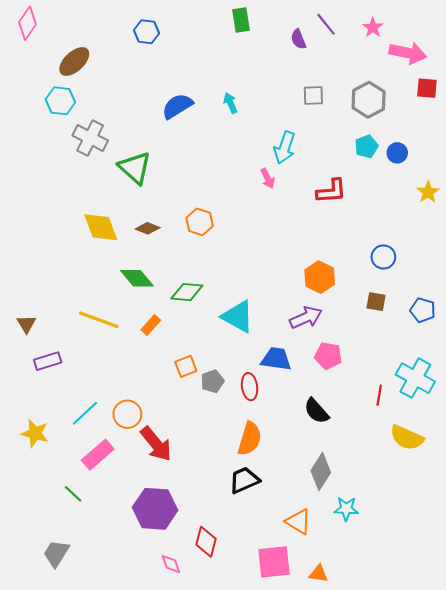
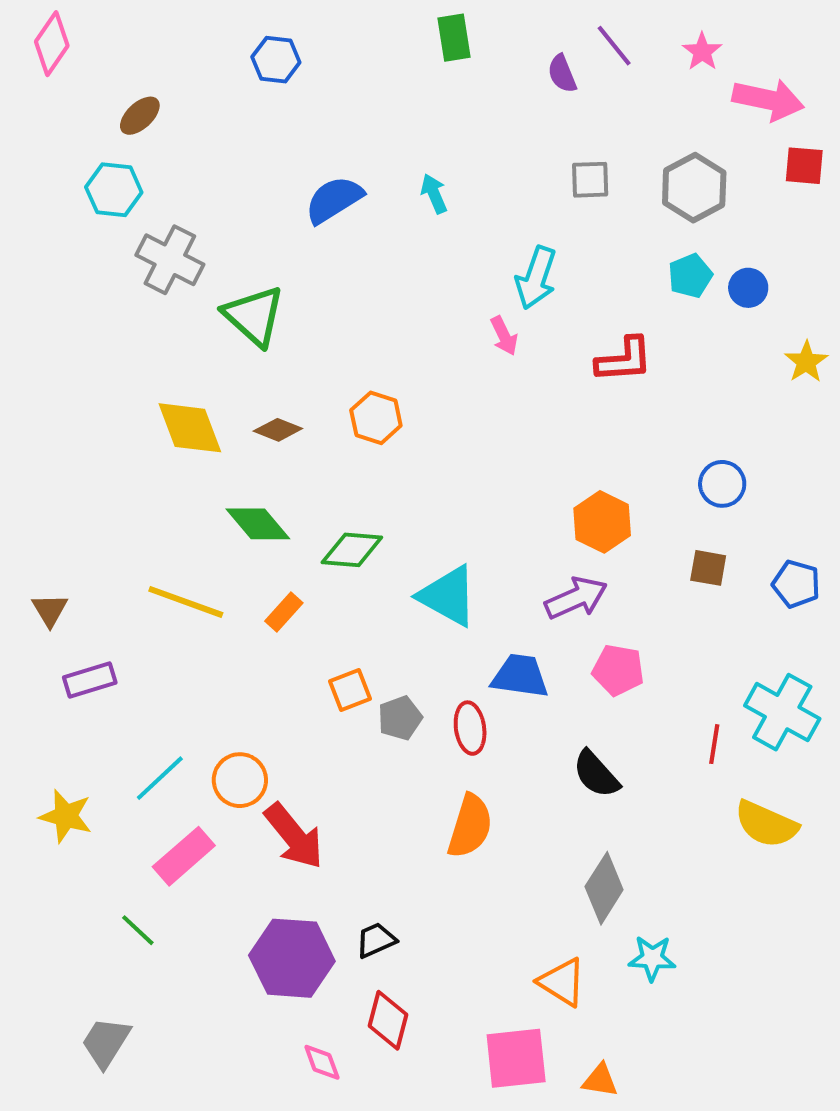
brown ellipse: (74, 62) -> (140, 116), size x0.7
black trapezoid: (244, 480) -> (376, 940), moved, size x0.7

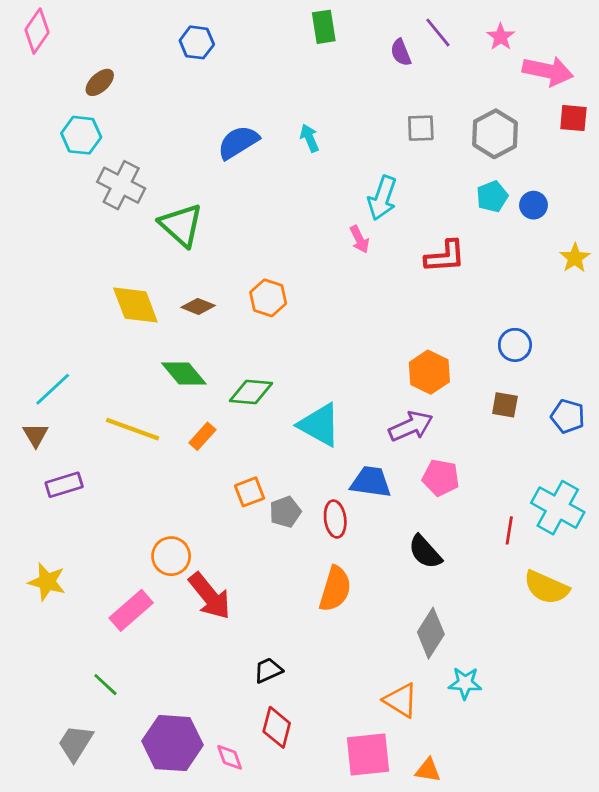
cyan line: (160, 778) -> (53, 389), moved
green line: (138, 930) -> (105, 685), moved
purple hexagon: (292, 958) -> (173, 743), moved

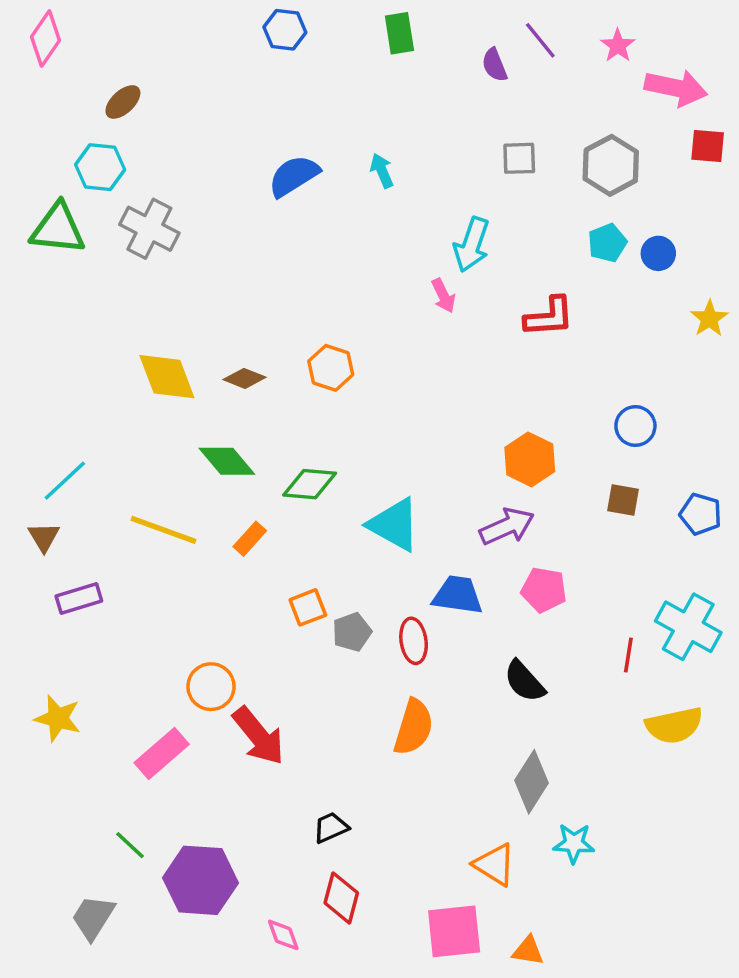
blue hexagon: (197, 42) -> (285, 30), moved
green triangle: (181, 225) -> (58, 229), moved, turned -36
yellow semicircle: (546, 588) -> (674, 725), turned -36
purple hexagon: (173, 743) -> (200, 880), moved

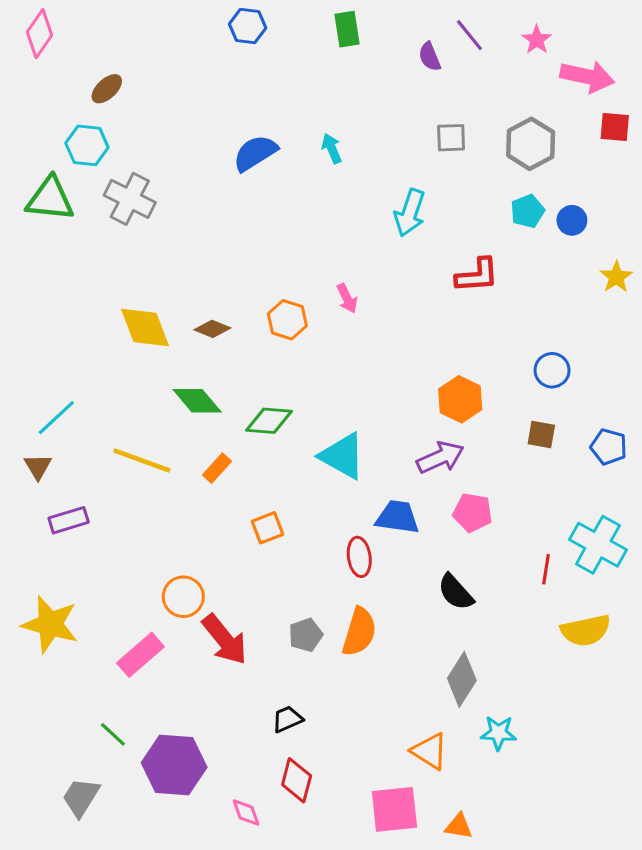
pink arrow: (443, 296) -> (347, 298), moved
gray pentagon: (352, 632) -> (306, 635), moved
yellow star: (58, 718) -> (50, 624), size x1.4

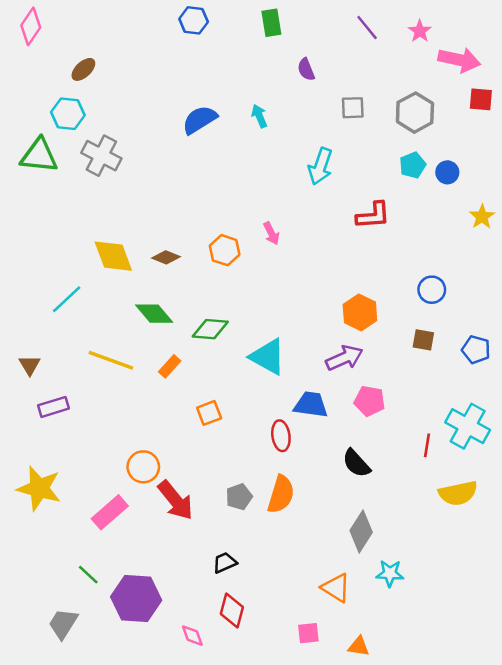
purple semicircle: (430, 57) -> (306, 69), moved
cyan line: (56, 418) -> (67, 299), moved
pink square: (394, 809) -> (308, 633), size x0.6

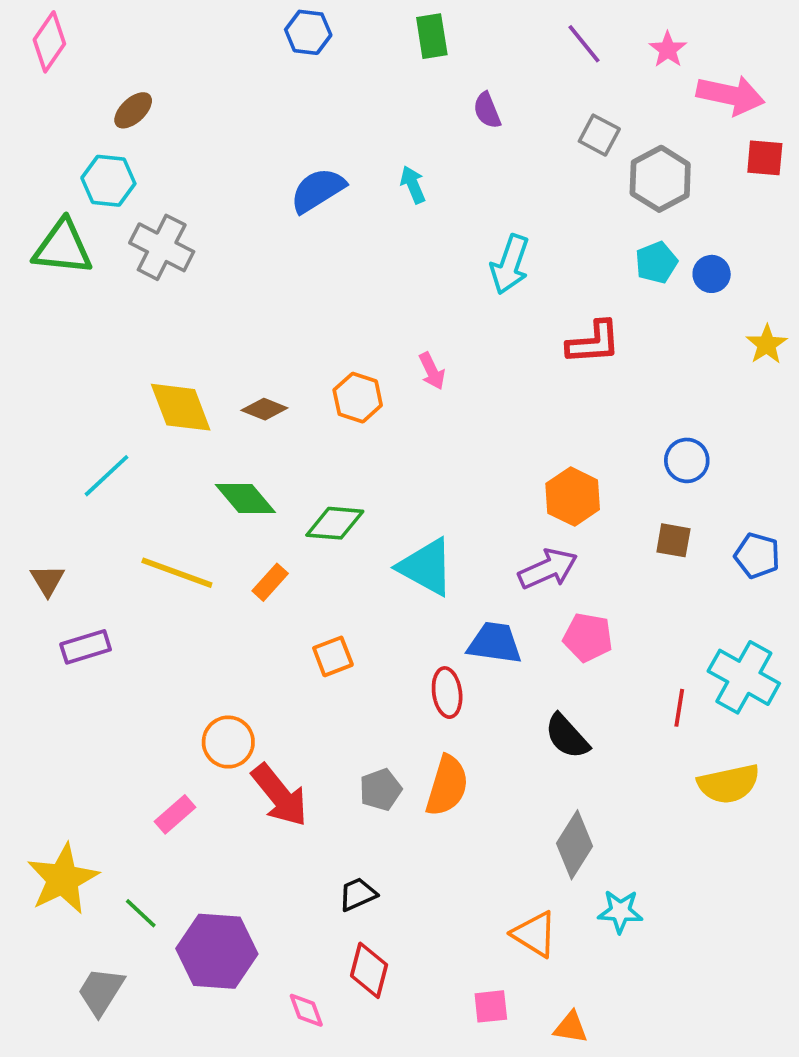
gray square: (353, 108) -> (599, 135), moved, turned 30
yellow star: (39, 488) -> (63, 879), moved, turned 30
pink rectangle: (110, 512) -> (175, 814), size x0.7

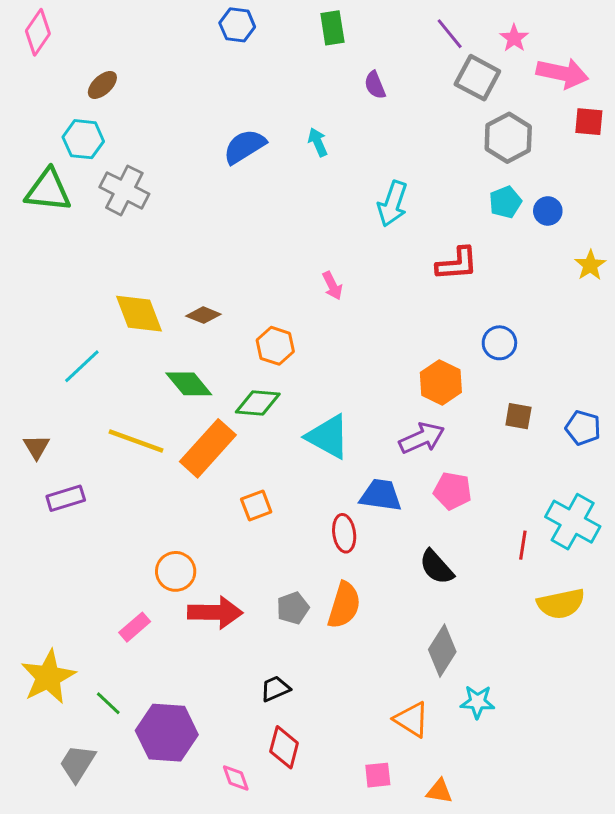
gray square: (599, 135) -> (477, 78), moved, size x1.4
orange hexagon: (358, 398) -> (275, 346), moved
blue circle: (687, 460) -> (499, 343), moved
orange rectangle: (270, 582) -> (208, 448), size x2.0
red arrow: (280, 795) -> (215, 612), turned -50

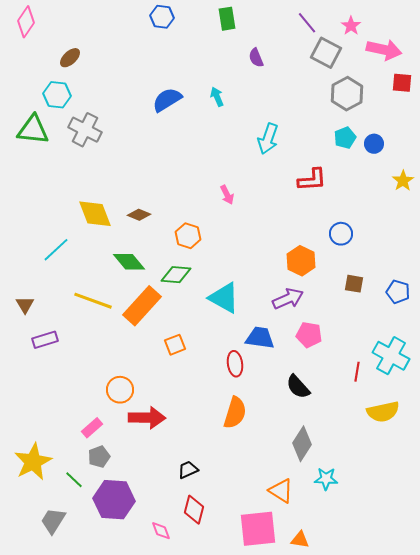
gray pentagon: (293, 608) -> (99, 457), moved
pink square: (378, 775) -> (258, 529), size x2.0

